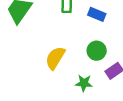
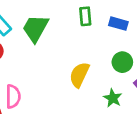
green star: (84, 83) -> (113, 98), turned 30

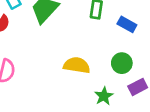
yellow semicircle: (79, 75) -> (77, 65), turned 60

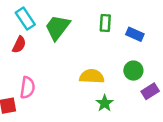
green star: (104, 96) -> (105, 103), moved

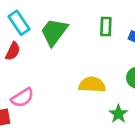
pink semicircle: (27, 88) -> (22, 98), turned 50
green star: (105, 103) -> (118, 114), moved

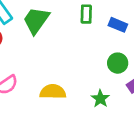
yellow semicircle: (92, 85) -> (53, 92), moved

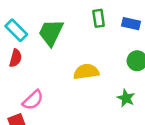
yellow semicircle: (53, 92) -> (86, 72), moved

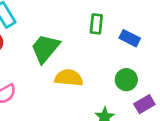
green trapezoid: (51, 33) -> (45, 48), moved

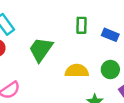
yellow semicircle: (69, 78) -> (77, 71), moved

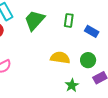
green trapezoid: (41, 49) -> (35, 20), moved

